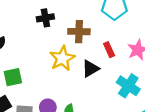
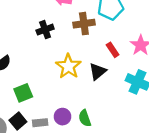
brown cross: (79, 32) -> (84, 24), moved

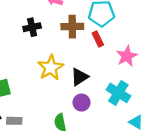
red rectangle: (113, 50) -> (98, 39), moved
purple circle: (63, 117) -> (82, 103), moved

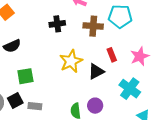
red rectangle: (98, 39) -> (112, 55), moved
purple circle: (82, 103) -> (95, 106), moved

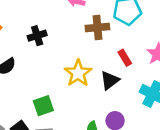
black cross: (57, 24) -> (37, 36), moved
green square: (25, 76) -> (43, 106), moved

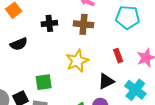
brown cross: (97, 28) -> (84, 24), moved
black triangle: (110, 80) -> (106, 81), moved

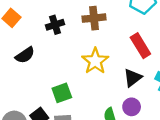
red rectangle: (118, 56) -> (140, 46), size x1.5

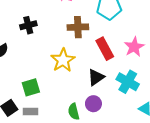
brown cross: (94, 18) -> (78, 27), moved

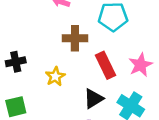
black cross: (28, 25) -> (16, 62), moved
yellow star: (63, 60) -> (55, 76), size x0.7

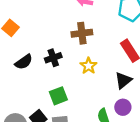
brown cross: (75, 38) -> (82, 33), moved

